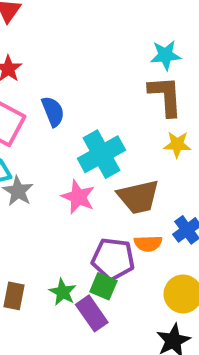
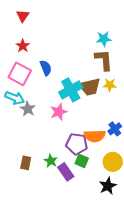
pink star: (78, 197) -> (59, 112), turned 30
brown trapezoid: (138, 197) -> (90, 87), moved
orange semicircle: (148, 243) -> (95, 136), size x1.5
green square: (103, 286) -> (82, 161), moved

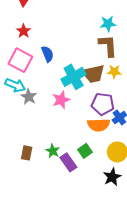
purple pentagon: (77, 144) -> (103, 104), moved
green square: (82, 161) -> (85, 151), turned 32

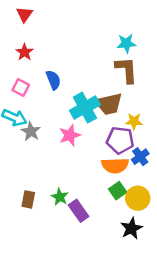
pink square: (20, 60) -> (21, 87), size x0.6
yellow star: (114, 72) -> (134, 121), moved
green square: (85, 151) -> (118, 191), moved

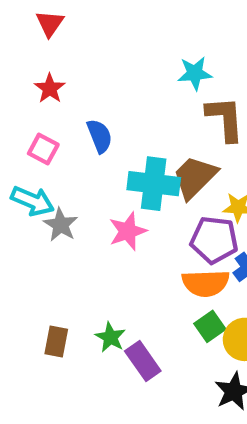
cyan star: (126, 43) -> (195, 73), moved
brown trapezoid: (109, 104) -> (195, 177), turned 148
cyan cross: (85, 108) -> (154, 184), turned 36

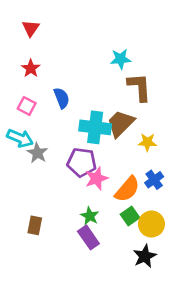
pink star: (128, 231) -> (96, 178), moved
purple pentagon: (214, 240) -> (82, 162), moved
orange semicircle: (206, 283) -> (127, 189), turned -48
green star: (110, 337) -> (90, 216), moved

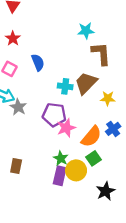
cyan cross: (95, 127) -> (65, 86), size x0.6
yellow circle: (151, 224) -> (76, 170), moved
purple rectangle: (88, 237) -> (60, 176), turned 48

